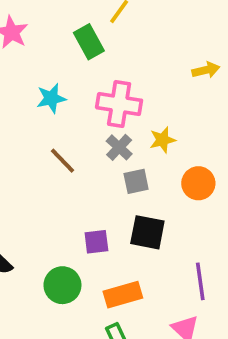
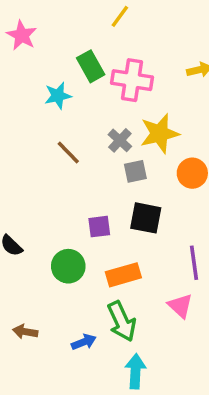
green rectangle: (89, 42) -> (91, 66), moved
pink cross: (119, 104) -> (132, 80), moved
yellow star: (163, 140) -> (160, 134), size x1.6

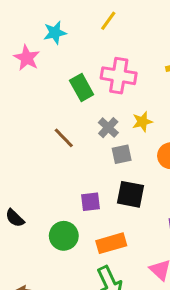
pink star: (22, 35) -> (27, 58), moved
green rectangle: (91, 66) -> (82, 88), moved
cyan star: (58, 96) -> (55, 33), moved
yellow star: (160, 134) -> (142, 122), size x0.6

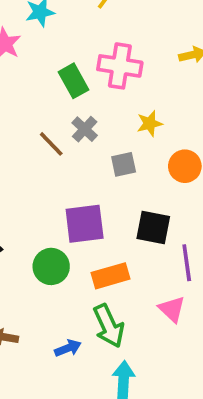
gray cross: (108, 128) -> (85, 129), moved
black square: (131, 194) -> (153, 227), moved
purple square: (90, 202) -> (85, 224), size x1.6

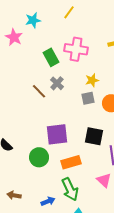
gray square: (124, 164) -> (88, 98), moved

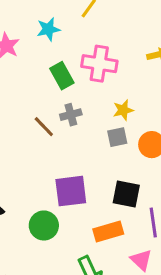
cyan star: (33, 20) -> (48, 29), moved
gray cross: (57, 83) -> (71, 115), turned 32
orange rectangle: (71, 162) -> (108, 231), moved

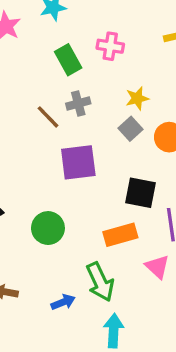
pink cross: (99, 64) -> (110, 46), size x0.7
gray square: (117, 137) -> (130, 129), turned -30
purple square: (71, 191) -> (78, 162), moved

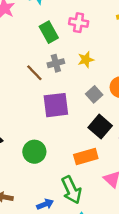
yellow star: (137, 98) -> (86, 60), moved
gray square: (130, 129) -> (94, 94), moved
black square: (141, 193) -> (100, 127), turned 30

